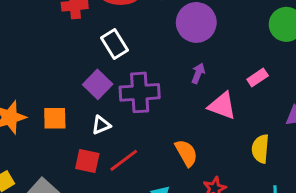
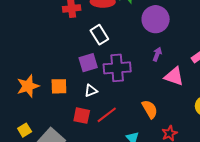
purple square: (98, 84) -> (88, 63), turned 30

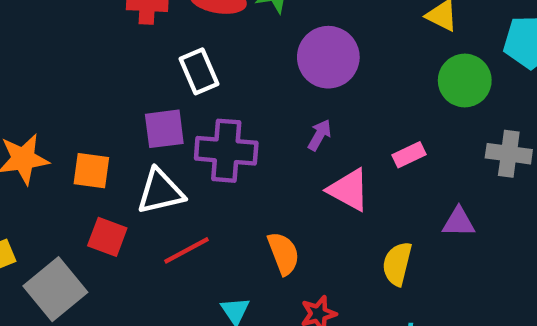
white triangle: (91, 91) -> (160, 192), size x1.6
red square: (82, 116) -> (107, 237), moved

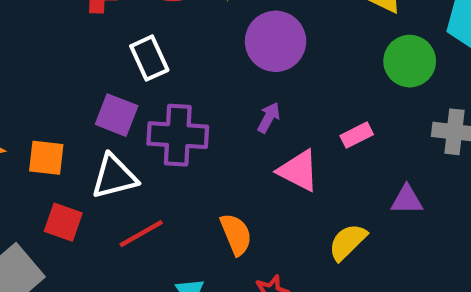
purple square: (164, 129) -> (117, 115), turned 30
yellow semicircle: (397, 264) -> (348, 242), turned 33

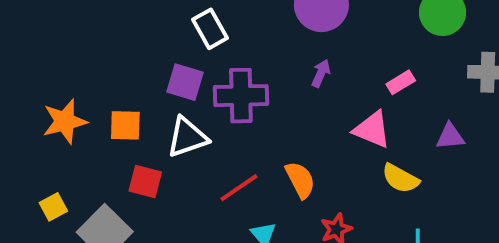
pink triangle: (298, 171) -> (372, 130), moved
red line: (141, 234) -> (239, 188), moved
yellow semicircle: (348, 242) -> (400, 178), turned -102

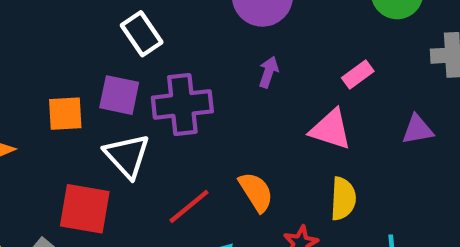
orange square: (125, 125) -> (65, 114), moved
white triangle: (187, 137) -> (127, 156), turned -48
yellow semicircle: (400, 178) -> (343, 199), moved, turned -111
red square: (145, 182) -> (85, 209), size x1.4

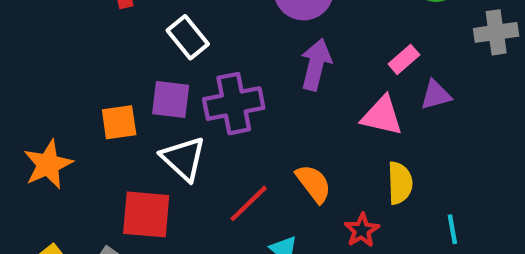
purple arrow: (269, 72) -> (316, 65), size x1.6
purple triangle: (418, 130) -> (436, 95), moved

